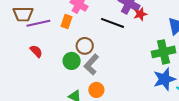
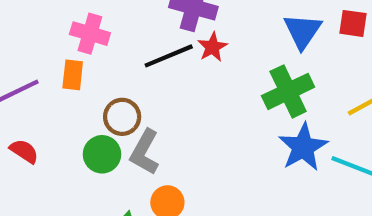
red star: (140, 14) -> (212, 47), moved
black line: (113, 23) -> (169, 56), turned -30

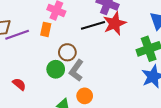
red star: (212, 47) -> (115, 23), size x1.6
red semicircle: (24, 151) -> (19, 84), moved

